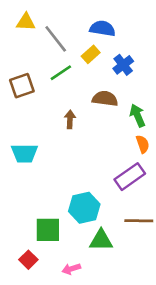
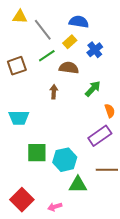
brown semicircle: (105, 99) -> (69, 68), moved
green arrow: (137, 116) -> (93, 89), moved, turned 66
green square: (48, 230) -> (37, 153), moved
red square: (28, 260) -> (22, 200), size x1.6

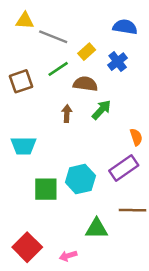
blue semicircle: (79, 22) -> (125, 27), moved
gray line: (43, 30) -> (53, 37), turned -30
green arrow: (93, 89) -> (101, 110), moved
cyan hexagon: (65, 160) -> (80, 179), moved

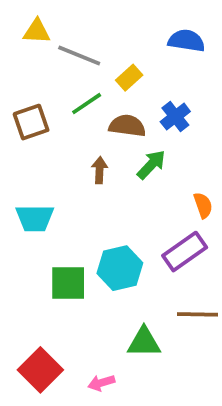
blue cross: (118, 62) -> (175, 117), moved

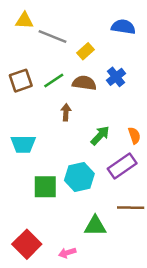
green line: (87, 104) -> (54, 81), moved
green arrow: (151, 165) -> (100, 136), moved

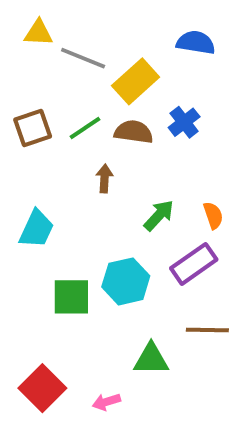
yellow rectangle: (85, 51) -> (136, 81), size x1.6
cyan trapezoid: (23, 144) -> (36, 229), turned -65

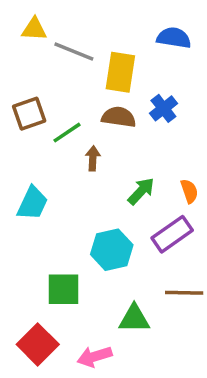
yellow rectangle: (136, 81) -> (120, 72), turned -39
green line: (85, 128) -> (67, 133), moved
green square: (71, 297) -> (64, 289), moved
pink arrow: (106, 402) -> (95, 357), size x1.4

